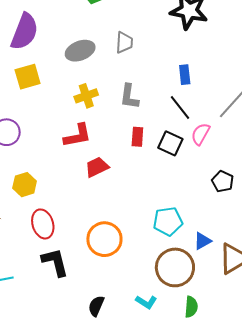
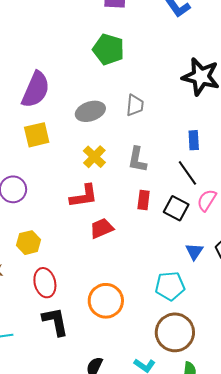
yellow cross: (86, 96) -> (94, 157), turned -30
blue triangle: (202, 241) -> (194, 252), moved, turned -30

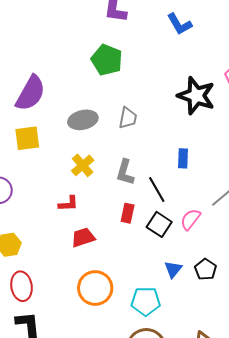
black line: (187, 173) -> (157, 190), moved
red L-shape: (84, 196) -> (68, 204), size x0.7
orange circle: (106, 301) -> (95, 288), moved

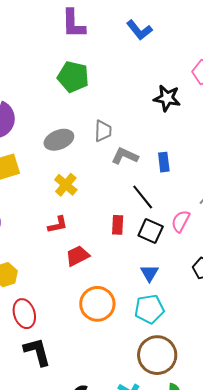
black star: (196, 96) -> (167, 98), size x0.7
gray L-shape: (125, 172) -> (125, 156), moved, turned 108
blue triangle: (173, 269) -> (149, 273), moved

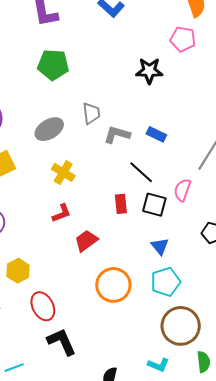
blue rectangle: (164, 162) -> (156, 134), turned -48

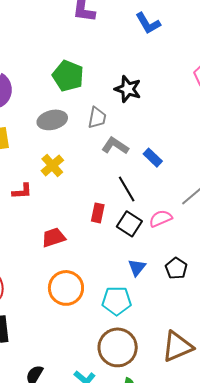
green pentagon: (53, 65) -> (68, 76), moved
black star: (149, 71) -> (128, 89), moved
pink semicircle: (182, 190) -> (161, 218), turned 30
red L-shape: (62, 213) -> (22, 191), moved
blue triangle: (160, 246) -> (137, 267), moved

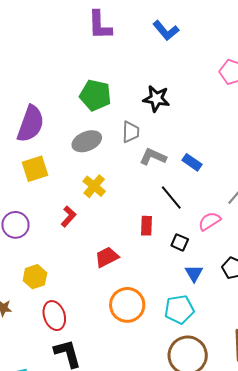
red L-shape: (22, 191) -> (68, 216), turned -35
black square: (129, 224) -> (180, 242), moved, size x0.7

